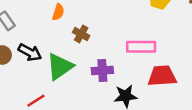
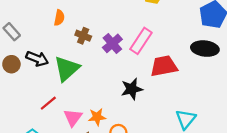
pink rectangle: (141, 47) -> (141, 41), turned -50
purple cross: (102, 71) -> (112, 43), moved, turned -30

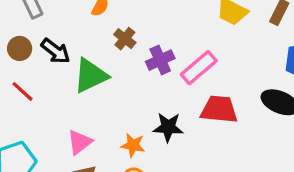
red line: (48, 103) -> (22, 91), moved, turned 66
orange star: (97, 117) -> (133, 145), moved

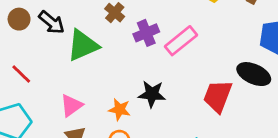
red line: (22, 91) -> (21, 74), moved
red trapezoid: (219, 109) -> (218, 96), moved, turned -76

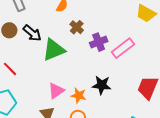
pink triangle: (71, 105) -> (56, 91), moved

